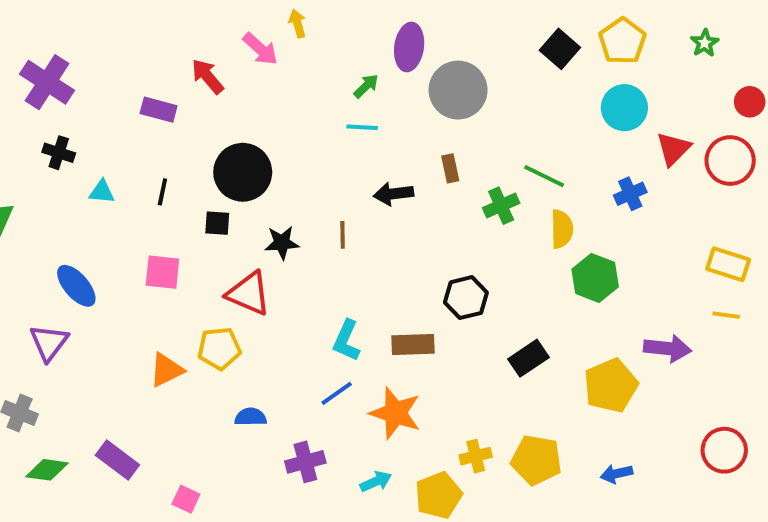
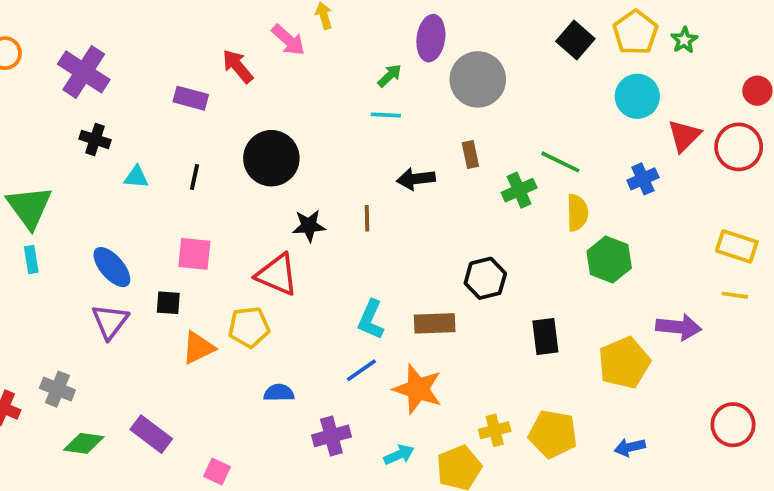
green star: (705, 43) -> (684, 40), moved
black square: (217, 223) -> (168, 303), moved
purple triangle: (49, 343) -> (110, 321), moved
black rectangle: (528, 358) -> (545, 336), turned -63

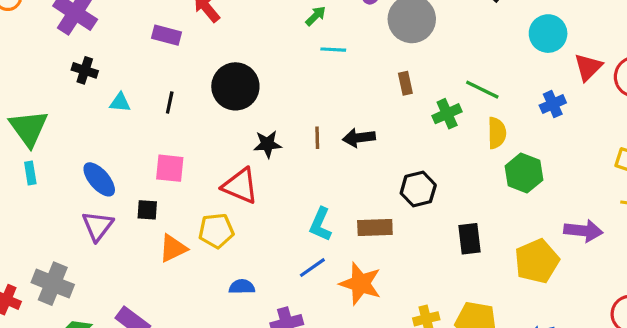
green arrow: (390, 76) -> (316, 16), moved
black arrow: (416, 179) -> (359, 138), moved
gray cross: (57, 389) -> (53, 284), size x1.4

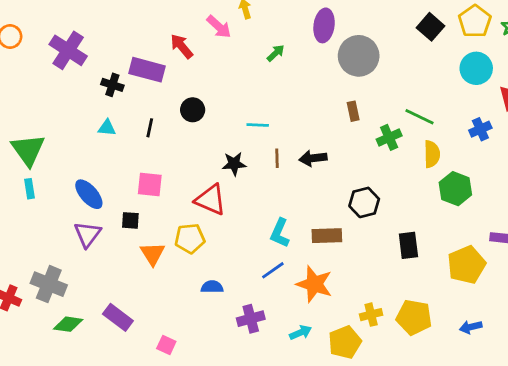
purple rectangle: (167, 35) -> (147, 70), size x1.4
cyan line: (333, 50) -> (258, 125), moved
black cross: (85, 70) -> (112, 85), moved
black circle: (235, 86) -> (193, 110), moved, size x0.6
orange triangle: (173, 248) -> (153, 254), turned -36

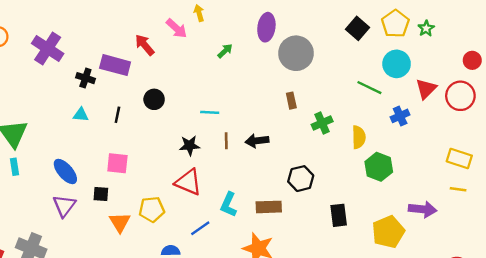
green line: (419, 117) -> (369, 88), moved
red triangle: (211, 200) -> (188, 182), moved
blue line: (273, 270) -> (200, 228), moved

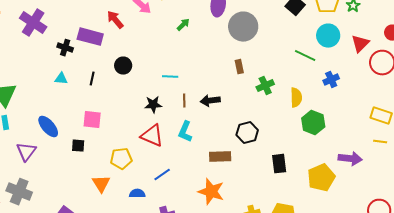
red triangle: (426, 89) -> (360, 44), moved
cyan L-shape: (229, 205) -> (185, 132), moved
purple triangle: (64, 206) -> (26, 152), moved
orange triangle: (120, 222) -> (101, 184), moved

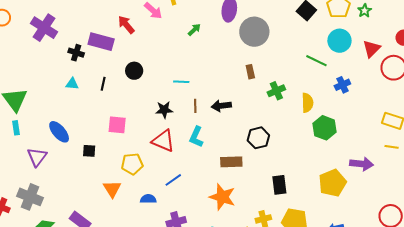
pink square: (92, 120) -> (117, 125), moved
black rectangle: (279, 164) -> (279, 185), moved

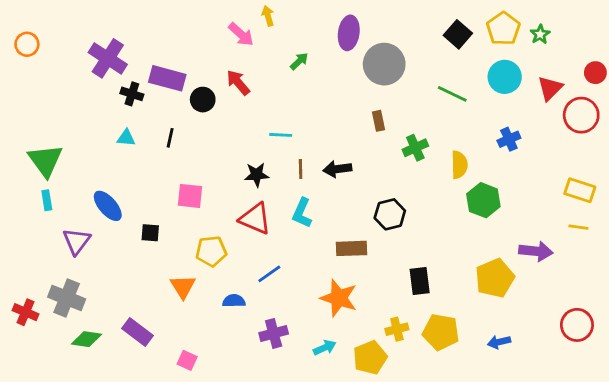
red arrow: (126, 25) -> (238, 83), moved
purple cross: (44, 28) -> (108, 58), moved
green line: (316, 61) -> (452, 94), moved
black circle: (134, 71) -> (203, 100), moved

